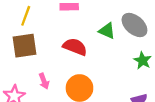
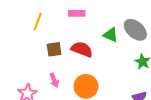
brown square: (25, 46) -> (54, 49), moved, size x0.7

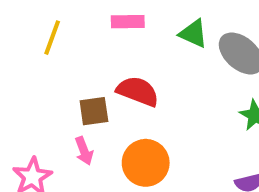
green triangle: (111, 35) -> (193, 34), moved
brown square: (54, 49) -> (94, 111), moved

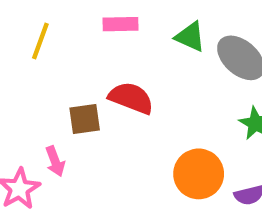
pink arrow: (84, 151) -> (55, 161), moved
orange circle: (146, 163) -> (199, 174), moved

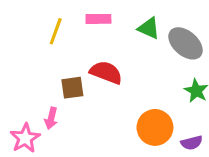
yellow line: (40, 41) -> (56, 31), moved
pink arrow: (55, 161) -> (51, 118), turned 35

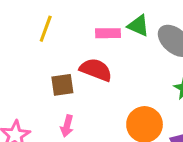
pink rectangle: (98, 19) -> (108, 33), moved
pink arrow: (51, 118) -> (67, 126), moved

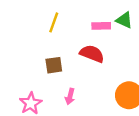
brown square: (62, 85) -> (54, 65), moved

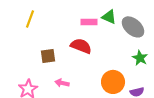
yellow line: (54, 22) -> (30, 19), moved
pink arrow: (70, 96) -> (62, 83), turned 88

